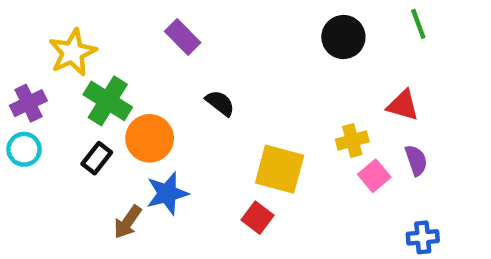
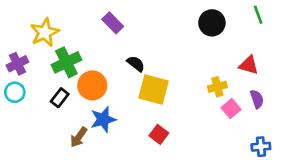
green cross: (108, 101) -> (66, 62), turned 32
yellow square: (280, 169) -> (153, 90), moved

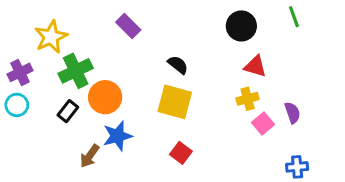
black semicircle: (136, 64) -> (178, 65), moved
red triangle: (249, 65) -> (255, 66), moved

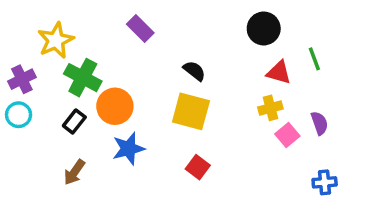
green line: (294, 17) -> (314, 59), moved
green cross: (76, 71) -> (83, 78), turned -36
brown arrow: (90, 156) -> (74, 172), moved

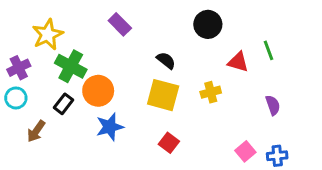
black circle: (264, 28) -> (208, 24), moved
yellow cross: (270, 108) -> (211, 92), moved
pink square: (287, 135) -> (245, 151), moved
brown arrow: (74, 172) -> (36, 131), moved

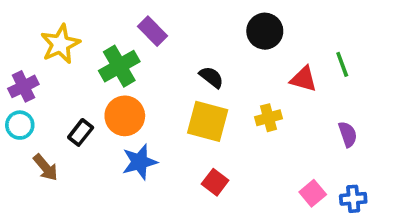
green cross: (71, 66) -> (119, 66), moved, turned 32
brown arrow: (36, 131) -> (46, 167), turned -75

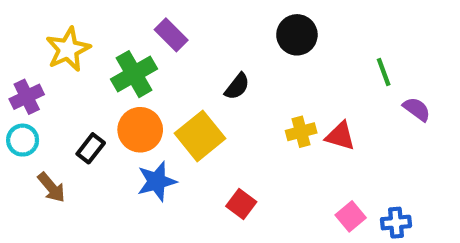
black semicircle: (211, 77) -> (237, 86), turned 90
red triangle: (303, 79) -> (340, 136), moved
yellow square: (208, 121) -> (200, 136), moved, turned 36
purple semicircle: (348, 134) -> (417, 109), moved, turned -35

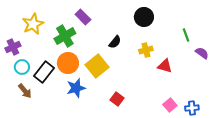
yellow cross: (301, 132) -> (146, 50), moved
cyan circle: (23, 140) -> (22, 67), moved
black rectangle: (91, 148) -> (44, 72), size x1.5

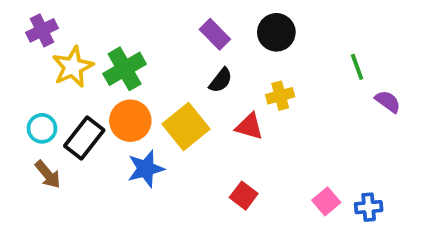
purple rectangle: (83, 17) -> (215, 34), moved
yellow star: (33, 24) -> (73, 67), moved
purple cross: (13, 47) -> (42, 30), moved
red triangle: (165, 66) -> (249, 126), moved
red square: (117, 99) -> (244, 196), moved

